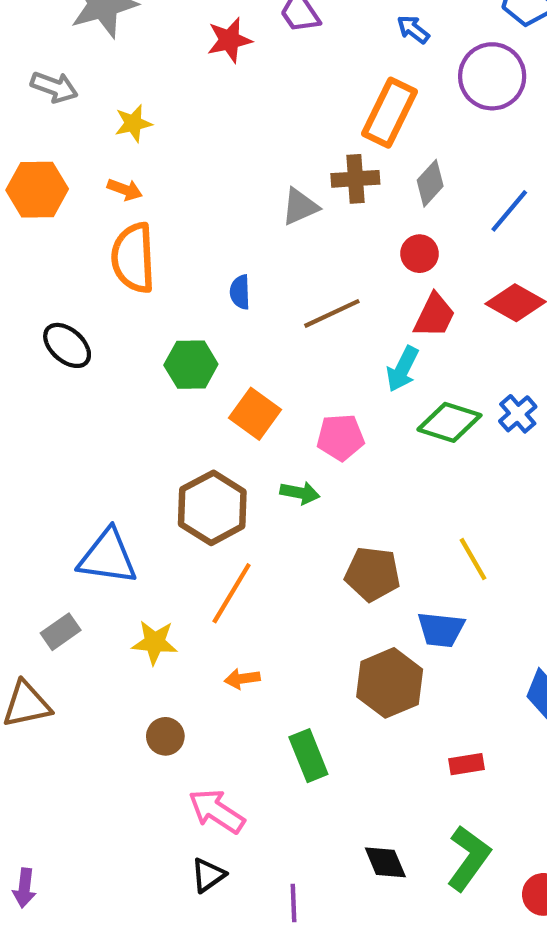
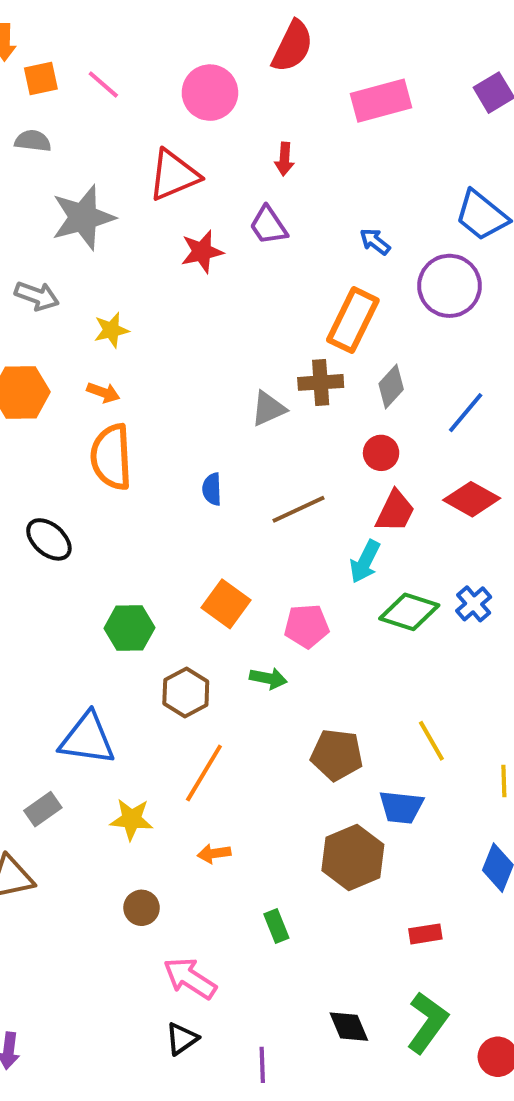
green hexagon: (191, 365) -> (129, 628), moved
brown hexagon: (212, 508) -> (186, 692), size x0.7
green rectangle: (308, 756) -> (276, 926), size x0.7

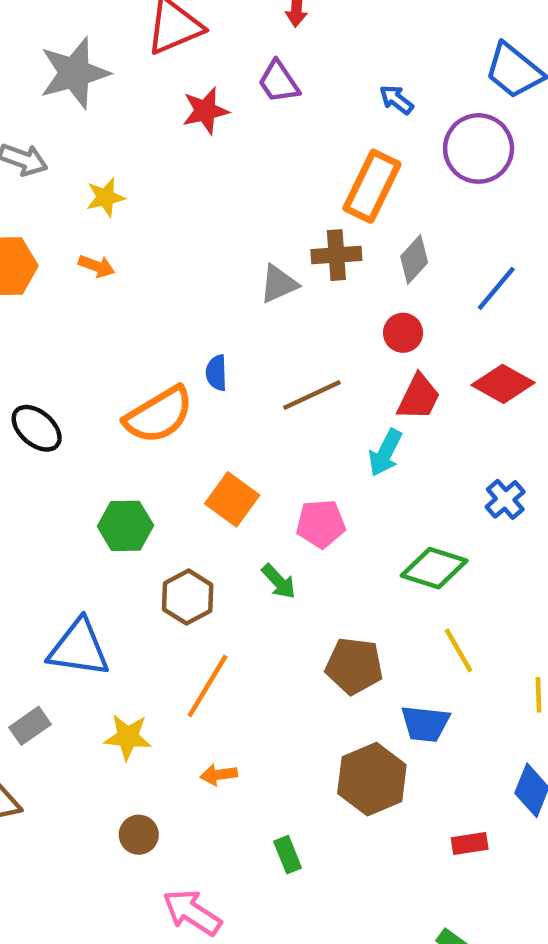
orange semicircle: (111, 457) -> (159, 415), moved, turned -118
green diamond: (409, 612) -> (434, 568), moved
green arrow: (268, 678) -> (279, 582), turned 36
red rectangle: (425, 934) -> (470, 844), moved

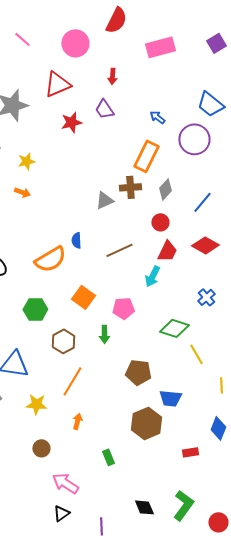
green arrow: (279, 582) -> (104, 334), turned 42
yellow line: (459, 650) -> (196, 354), moved
orange arrow: (219, 775) -> (77, 421), turned 112

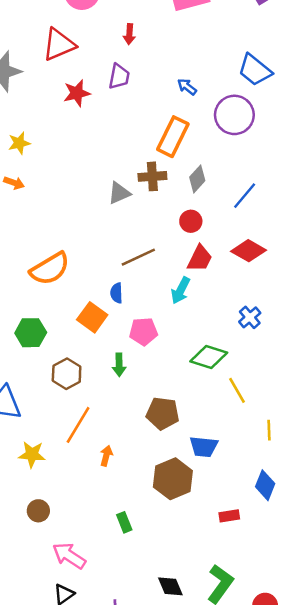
purple trapezoid: (104, 109) -> (119, 76), turned -135
blue semicircle: (76, 240) -> (117, 293), moved
orange arrow: (77, 421) -> (106, 456), moved

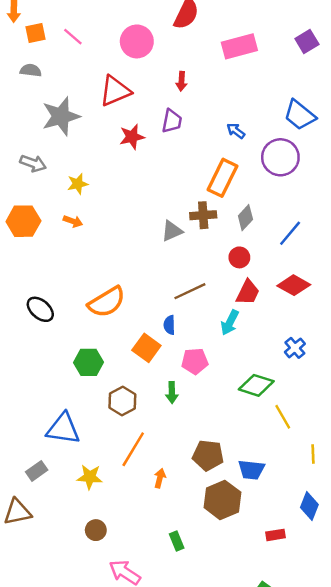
brown pentagon: (163, 413) -> (208, 455), moved

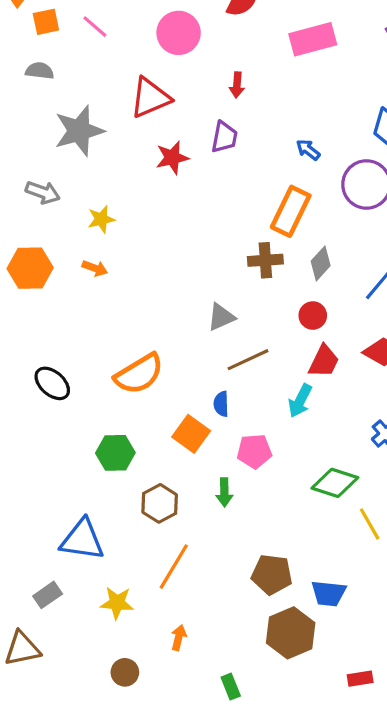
gray triangle: (172, 231) -> (221, 317), moved
orange arrow: (160, 478) -> (179, 638), moved

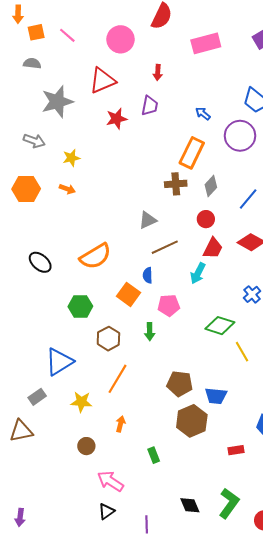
blue triangle: (82, 540) -> (59, 362), turned -40

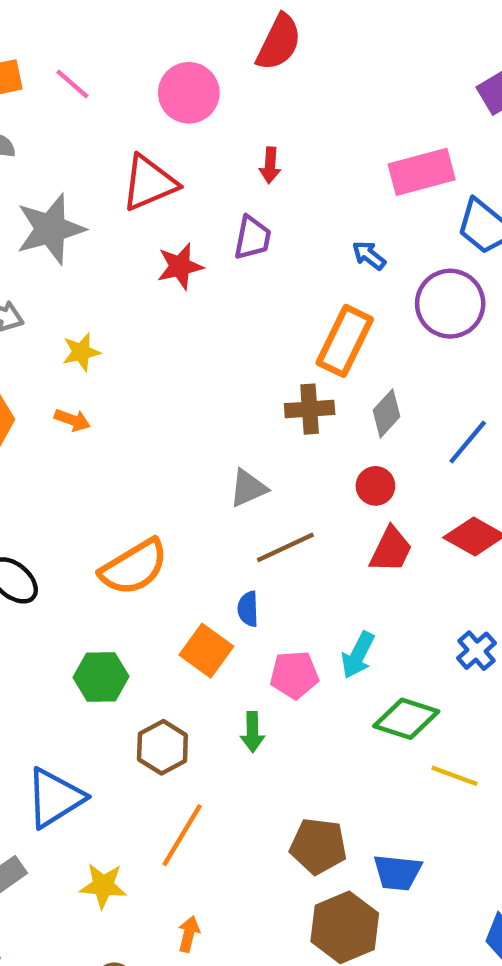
pink rectangle: (206, 43) -> (422, 172), moved
cyan arrow: (198, 273) -> (358, 655), moved
yellow line: (242, 352) -> (455, 776), turned -40

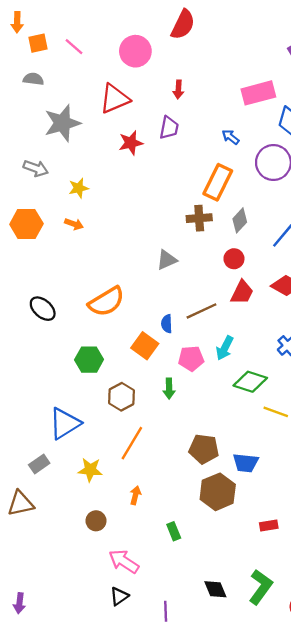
brown line: (285, 547) -> (202, 311), moved

